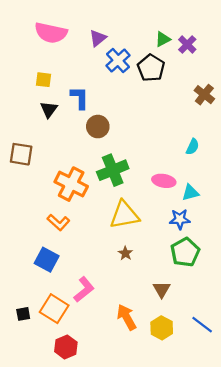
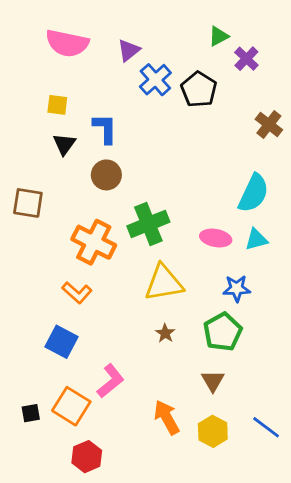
green triangle: (163, 39) -> (218, 36), moved
brown circle: (98, 127) -> (106, 175), moved
cyan semicircle: (193, 147) -> (253, 193), size x1.8
cyan triangle: (190, 193) -> (256, 239), moved
green pentagon: (185, 252) -> (223, 332), moved

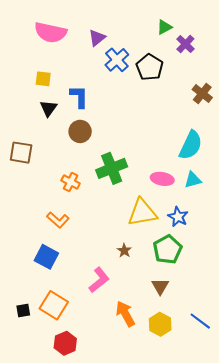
orange cross: (94, 242) -> (71, 182), size x0.6
yellow triangle: (164, 283) -> (142, 213), moved
blue star: (237, 288) -> (178, 217), turned 30
pink L-shape: (111, 381) -> (99, 280), moved

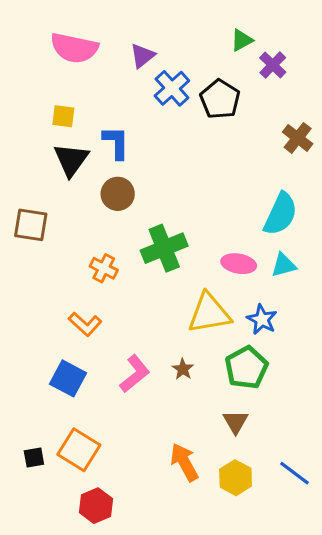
black triangle: (48, 108) -> (71, 160), size x1.4
pink L-shape: (99, 280) -> (135, 374), moved

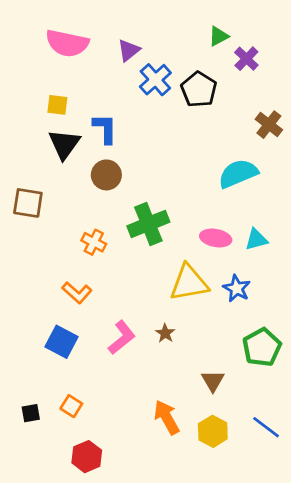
cyan semicircle: (281, 214) -> (238, 174), moved, turned -138
green pentagon: (246, 368) -> (262, 347), moved
orange square: (79, 450) -> (71, 406), size x0.6

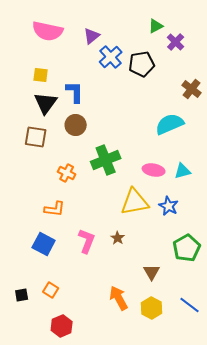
black pentagon: (199, 89) -> (142, 64), turned 30
brown square: (28, 203) -> (36, 137), moved
orange L-shape: (77, 293) -> (55, 209), turned -35
pink L-shape: (122, 337) -> (87, 241), turned -30

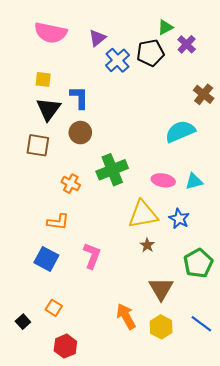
black pentagon: (142, 64) -> (150, 53), moved
brown star: (118, 238) -> (147, 245), moved
brown triangle: (152, 272) -> (161, 289), size x1.4
black square: (22, 295) -> (23, 322), moved, turned -32

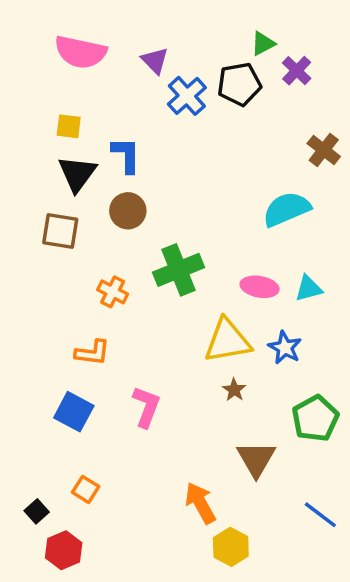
purple triangle: (97, 38) -> (155, 60), turned -36
yellow hexagon: (161, 327) -> (231, 547), moved
red hexagon: (65, 346) -> (64, 550), moved

